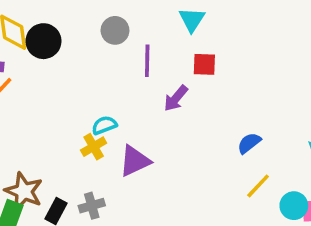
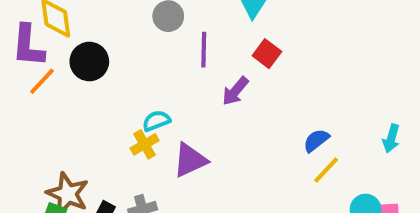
black circle: (43, 41) -> (89, 62), moved
red square: (204, 64) -> (267, 54), turned 35
yellow line: (258, 186) -> (326, 170), moved

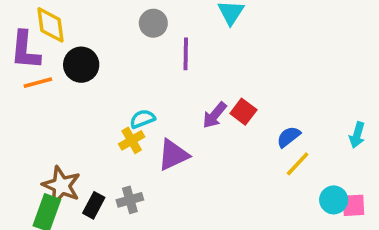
red square: (267, 54) -> (243, 112), moved
orange line: (42, 81) -> (38, 83), turned 32
purple arrow: (235, 91) -> (215, 115), moved

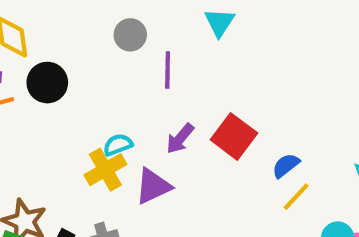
red square: (243, 112) -> (234, 136), size x1.5
purple arrow: (215, 115) -> (180, 139), moved
yellow cross: (132, 140) -> (105, 170), size x1.4

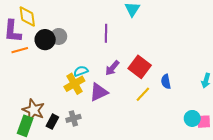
gray circle: (130, 35) -> (59, 36), moved
blue semicircle: (286, 165) -> (166, 82), turned -64
yellow line: (296, 197) -> (143, 94), moved

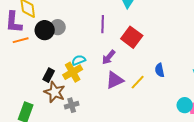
red square: (140, 67) -> (132, 37), moved
purple triangle: (99, 92) -> (115, 80), moved
brown star: (33, 110) -> (55, 92), moved
black rectangle: (52, 122) -> (49, 75), moved

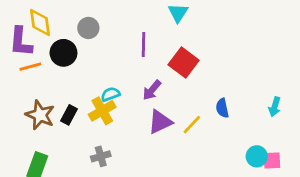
gray circle: (58, 27) -> (88, 28), moved
brown star: (55, 92) -> (40, 115), moved

